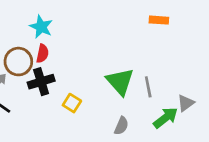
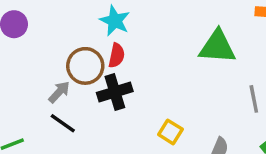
green triangle: (120, 82) -> (217, 47), moved, turned -44
yellow square: (72, 103) -> (170, 132), moved

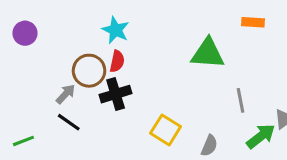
yellow square: (170, 132) -> (166, 130), size x1.4

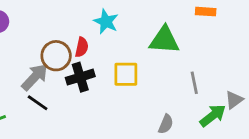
cyan star: (116, 30) -> (106, 22), moved
gray arrow: (66, 94) -> (35, 77), size x1.5
yellow square: (166, 130) -> (126, 74), moved, turned -32

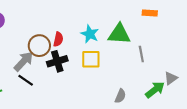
cyan star: (106, 22) -> (90, 34), moved
gray line: (194, 83) -> (141, 54), moved

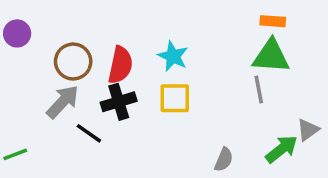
green triangle: (119, 34) -> (271, 56), moved
red semicircle: (58, 39) -> (120, 65), size x1.5
brown circle: (39, 46) -> (73, 62), moved
black line: (26, 80) -> (89, 133), moved

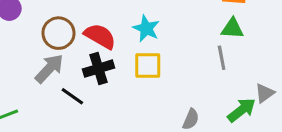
green triangle: (271, 56) -> (232, 28), size x0.7
red semicircle: (120, 65) -> (100, 36), turned -72

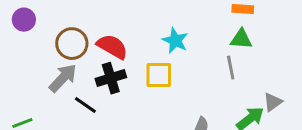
cyan star: (146, 28) -> (175, 41), moved

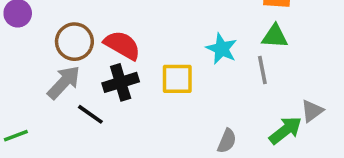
cyan star: (175, 41) -> (222, 49), moved

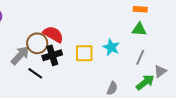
brown circle: (74, 42) -> (37, 43), moved
cyan star: (222, 49) -> (111, 47), moved
gray line: (262, 70) -> (140, 57), moved, turned 35

